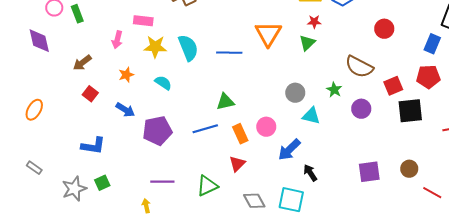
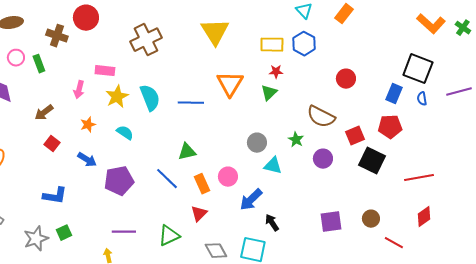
yellow star: (155, 47) -> (117, 97), turned -30
black square: (410, 111) -> (372, 161), turned 32
blue line: (205, 129) -> (167, 179), turned 60

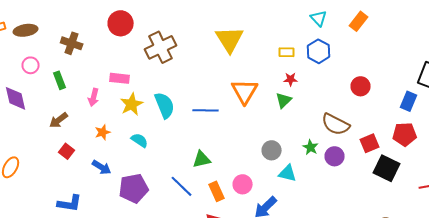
red circle: (86, 18) -> (121, 23), moved
yellow rectangle: (272, 45) -> (287, 52), size x0.7
green rectangle: (39, 64) -> (60, 80), moved
purple circle: (323, 159) -> (335, 156), moved

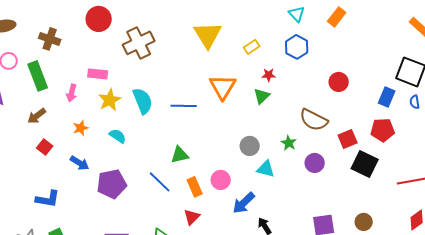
yellow rectangle: (287, 52) -> (252, 47), moved, turned -35
green rectangle: (60, 80) -> (38, 76), size x1.6
purple circle: (335, 156) -> (315, 163), moved

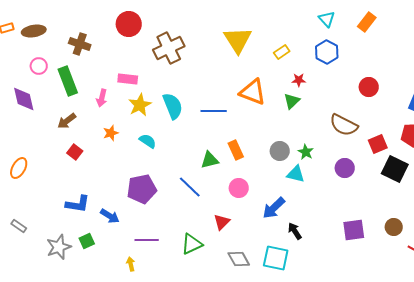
orange triangle: (223, 87) -> (253, 92), turned -40
green star: (289, 143) -> (306, 152), moved
blue arrow: (80, 163) -> (110, 216), moved
pink circle: (221, 180) -> (239, 188), moved
orange rectangle: (195, 187) -> (236, 150), moved

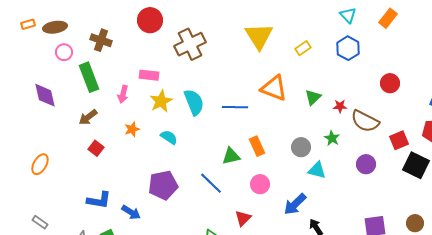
pink circle: (39, 66) -> (64, 52), moved
red star: (299, 80) -> (340, 106), moved
green star: (306, 152) -> (332, 138), moved

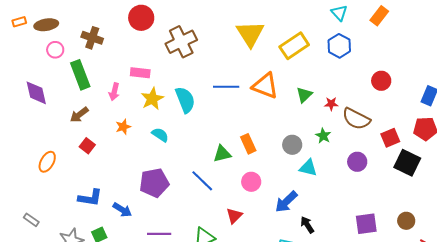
yellow rectangle: (303, 48) -> (294, 46), size x1.8
blue line: (235, 107) -> (226, 87), moved
orange ellipse: (40, 164) -> (47, 162), moved

